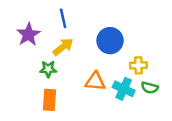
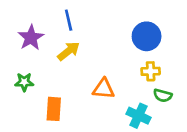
blue circle: (110, 41) -> (147, 36), moved
green star: (48, 69) -> (24, 82), moved
cyan cross: (124, 89) -> (138, 116), moved

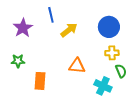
yellow arrow: (69, 51) -> (69, 30), moved
green semicircle: (163, 95) -> (121, 71), turned -128

